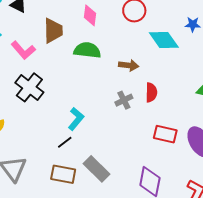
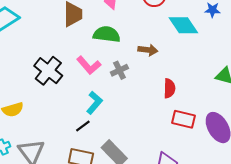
pink L-shape: (23, 50) -> (89, 65), moved
red semicircle: (151, 92) -> (169, 88), moved
gray cross: (124, 100) -> (119, 70), moved

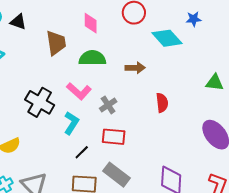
gray cross: (119, 70) -> (108, 105), moved
cyan L-shape: (94, 103) -> (71, 123), moved
red rectangle: (184, 119) -> (114, 137), moved

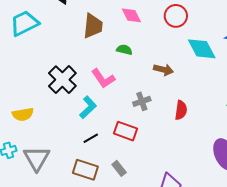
pink diamond: (91, 23) -> (131, 15), turned -40
green semicircle: (92, 58) -> (124, 50), size x0.6
gray cross: (108, 105) -> (142, 101), moved
gray rectangle: (117, 175) -> (119, 168), size x0.6

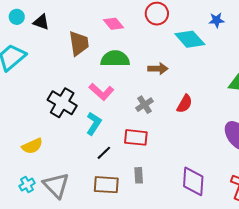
green semicircle: (124, 50) -> (115, 59), size x1.8
red semicircle: (181, 110) -> (185, 104), turned 36
gray rectangle: (119, 168) -> (139, 175), turned 49

